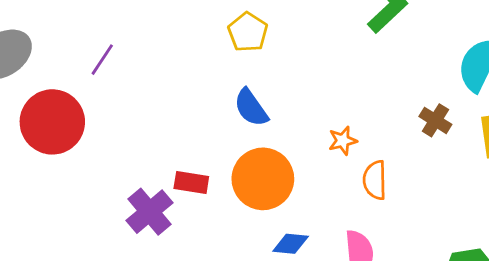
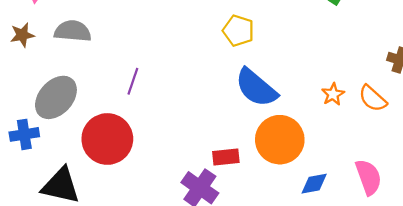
blue semicircle: (251, 108) -> (256, 88), size x1.4
orange semicircle: (375, 180) -> (373, 98), moved, turned -32

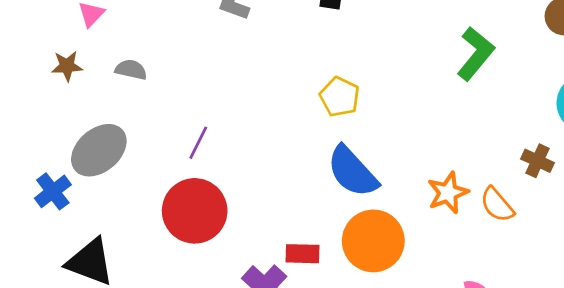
gray semicircle: (73, 31) -> (131, 70), size x0.7
orange star: (333, 94) -> (448, 193), size x1.4
blue cross: (24, 134) -> (53, 191), turned -36
red circle: (107, 139) -> (195, 211), moved

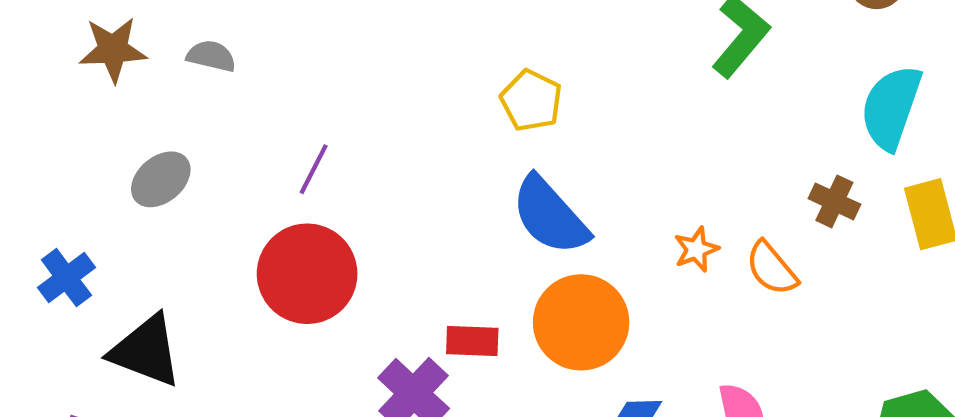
brown star: (67, 66) -> (113, 50), size x1.4
gray ellipse: (99, 150) -> (161, 179), size x0.7
blue cross: (53, 191) -> (66, 278), moved
orange star: (448, 193) -> (696, 249), size x0.7

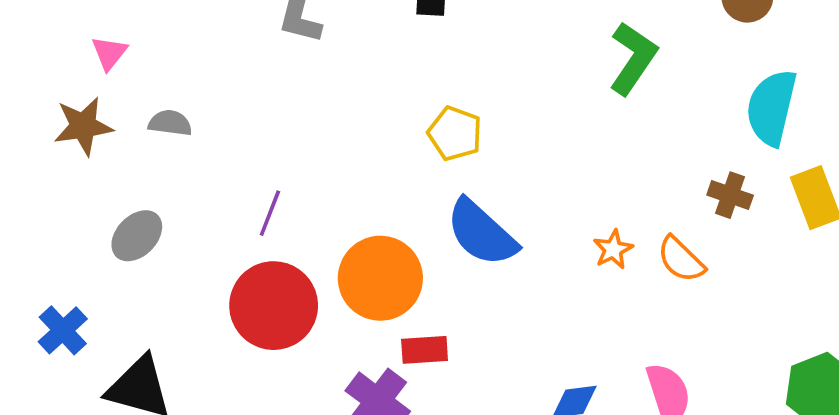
orange circle: (581, 322) -> (380, 278), moved

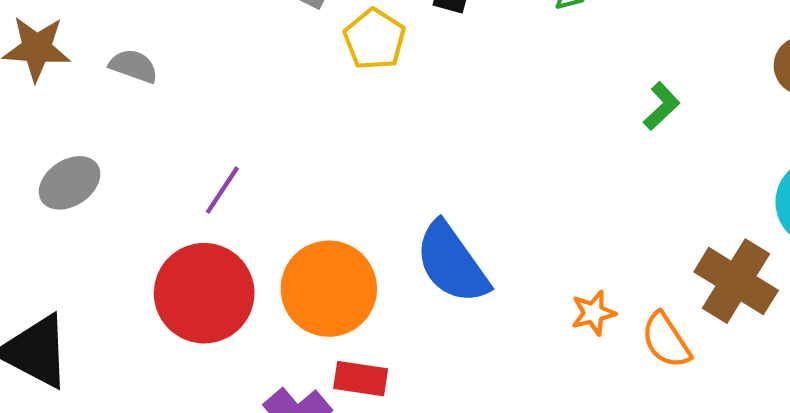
green L-shape: (633, 58) -> (662, 106), size x0.6
yellow pentagon: (455, 133) -> (375, 39), moved
brown cross: (730, 195) -> (736, 281), size x1.6

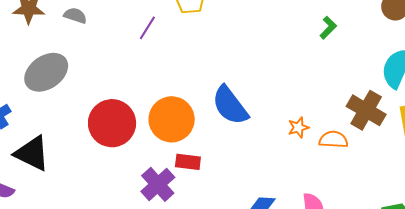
gray ellipse: (70, 183) -> (46, 72), size x1.5
purple line: (222, 190) -> (147, 28), moved
orange semicircle: (666, 340) -> (333, 140), turned 128

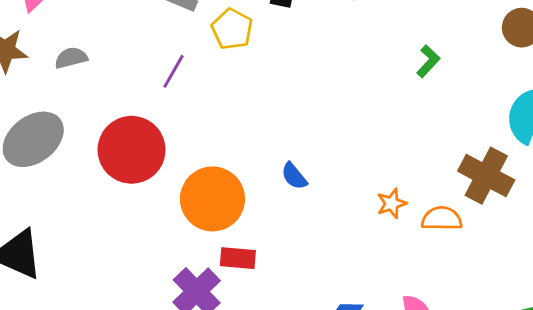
gray semicircle: (75, 16) -> (71, 58), turned -30
blue semicircle: (230, 105) -> (294, 176), size x0.5
red circle: (112, 123) -> (132, 150), moved

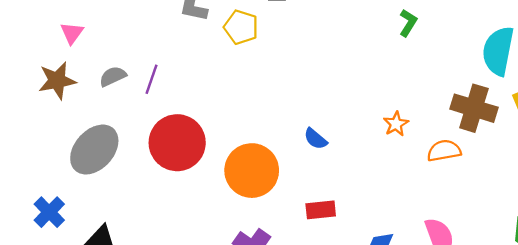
purple line: (174, 71) -> (151, 79), moved
orange star: (392, 203) -> (396, 124), moved
red rectangle: (238, 258) -> (321, 210), moved

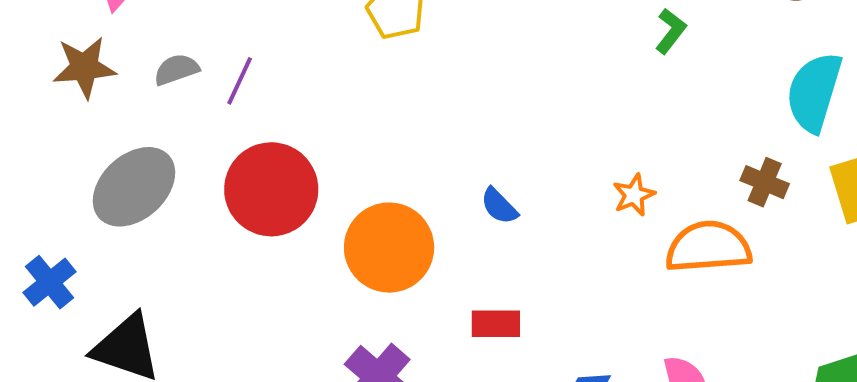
brown cross: (474, 108) -> (765, 182), size x0.6
orange semicircle: (444, 151) -> (708, 247), size x1.5

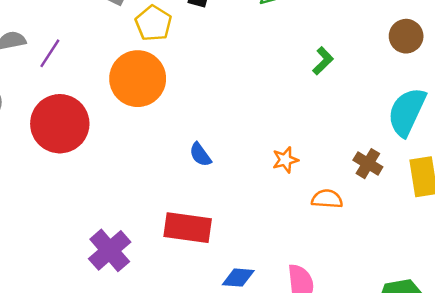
orange semicircle: (708, 247) -> (327, 199), size x0.6
orange circle: (389, 248) -> (138, 79), moved
red rectangle: (496, 324) -> (188, 228), size x1.5

